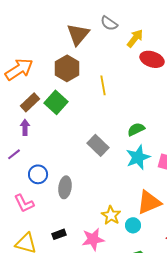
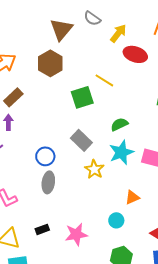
yellow line: (103, 85) -> (104, 80), moved, turned -48
green square: (56, 102) -> (82, 97), moved, turned 30
blue circle: (38, 174) -> (45, 156), moved
orange triangle: (149, 202) -> (132, 197), size x0.6
yellow star: (111, 215) -> (94, 169), moved

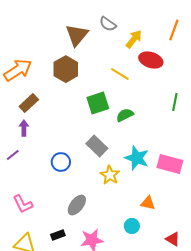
yellow line: (104, 80) -> (120, 74), moved
green semicircle: (119, 124) -> (125, 115), moved
cyan star: (121, 152) -> (137, 158), turned -30
gray ellipse: (48, 182) -> (77, 205), moved, turned 30
orange triangle: (132, 197) -> (148, 203), turned 35

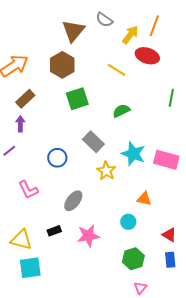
orange line: (174, 30) -> (154, 26), moved
green square: (98, 103) -> (77, 99), moved
pink L-shape: (23, 204) -> (28, 190), moved

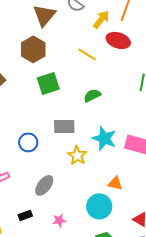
gray rectangle: (93, 142) -> (64, 126), turned -45
cyan circle: (128, 222) -> (99, 206), size x1.6
pink star: (88, 236) -> (59, 220), size x0.6

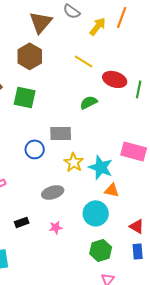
red ellipse: (118, 40) -> (115, 79), moved
green square: (48, 83) -> (25, 97), moved, turned 30
cyan star: (104, 138) -> (101, 167), moved
blue circle: (28, 142) -> (35, 149), moved
gray ellipse: (44, 185) -> (53, 192), moved, turned 35

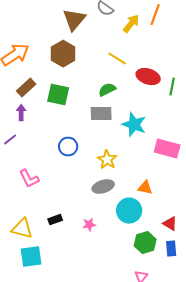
green semicircle: (89, 102) -> (107, 90), moved
gray rectangle: (61, 133) -> (101, 114), moved
cyan star: (101, 167) -> (134, 125), moved
gray ellipse: (53, 192) -> (103, 187), moved
green hexagon: (101, 250) -> (145, 243), moved

